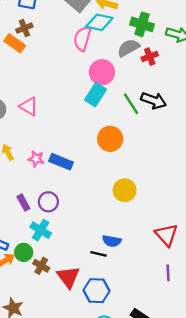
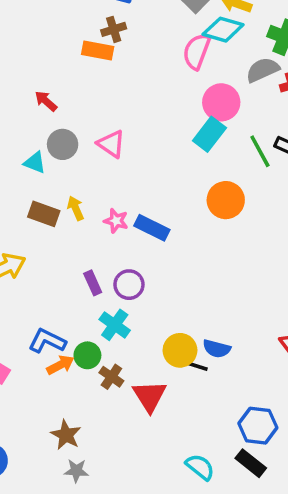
orange rectangle: (15, 43) -> (98, 50), turned -30
yellow circle: (125, 190) -> (180, 350), moved
blue hexagon: (97, 291) -> (258, 426), moved

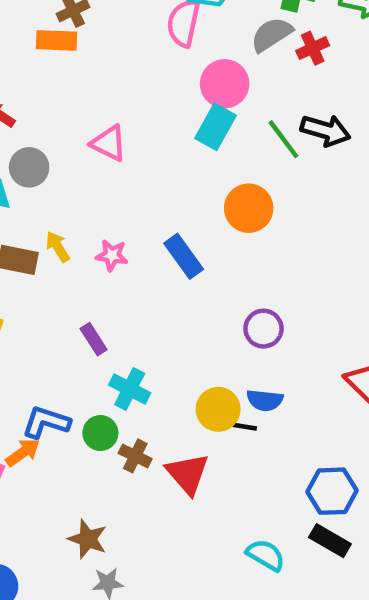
pink triangle: (111, 144) -> (109, 143), moved
blue rectangle: (152, 228) -> (184, 256), moved, turned 36
purple circle: (129, 285) -> (264, 329), moved
orange arrow: (60, 365) -> (23, 453), moved

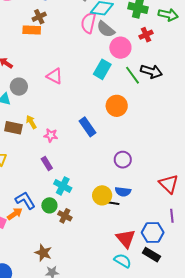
gray semicircle: (272, 34) -> (106, 29), moved, turned -108
pink circle: (225, 84) -> (120, 48), moved
pink star: (112, 255) -> (51, 135), moved
blue L-shape: (46, 422) -> (25, 200), turned 40
red triangle: (188, 474) -> (126, 239), moved

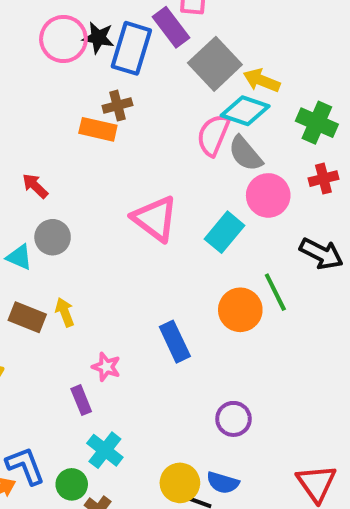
green line: (133, 75) -> (275, 292), moved
pink triangle: (54, 76) -> (155, 219), moved, size x1.4
pink star: (51, 135) -> (106, 367), moved

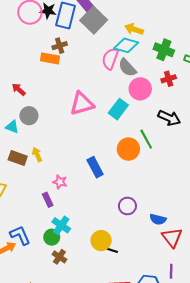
gray square: (215, 64) -> (94, 20), moved
pink triangle: (155, 219) -> (82, 104), turned -50
blue semicircle: (223, 483) -> (158, 219), moved
green circle: (72, 484) -> (52, 237), moved

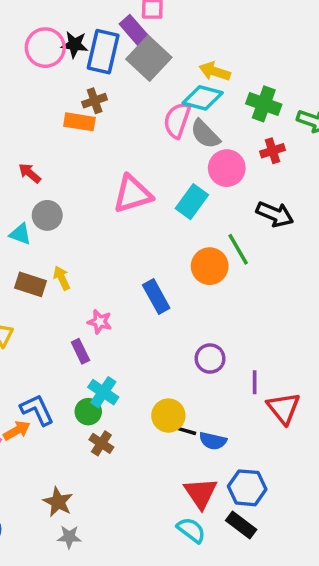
blue semicircle: (158, 219) -> (213, 441), moved
purple line: (171, 271) -> (255, 382), moved

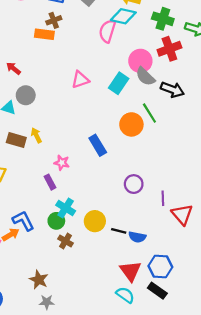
gray semicircle: (205, 134) -> (145, 77), moved
red cross: (272, 151) -> (169, 49), size x1.5
pink triangle: (133, 194) -> (80, 80), size x0.7
yellow circle: (168, 416) -> (95, 221), moved

